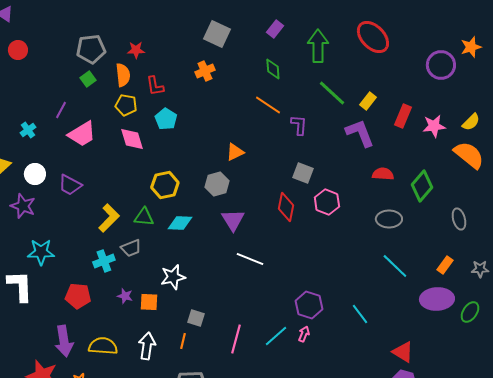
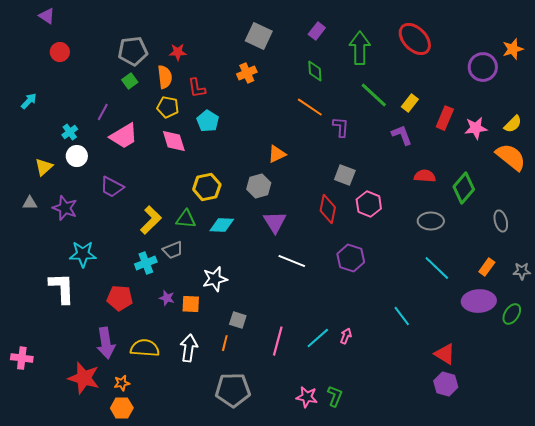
purple L-shape: (360, 133) -> (402, 135), size x0.7
white circle: (35, 174) -> (77, 156), moved
purple hexagon: (309, 305) -> (351, 258), moved

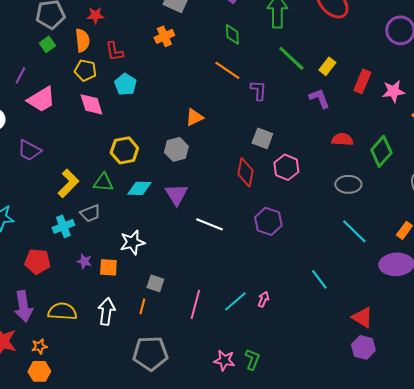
purple triangle: (275, 222) -> (176, 194), moved

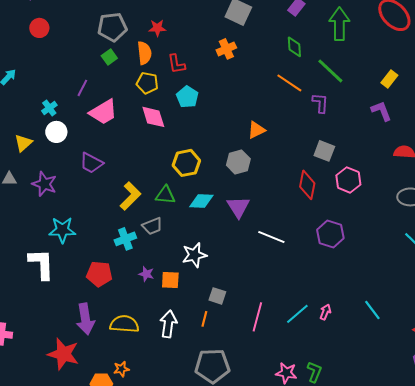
green line: (291, 58) -> (330, 71), moved
cyan line: (319, 279) -> (372, 310), moved
orange star: (39, 346) -> (121, 369), moved

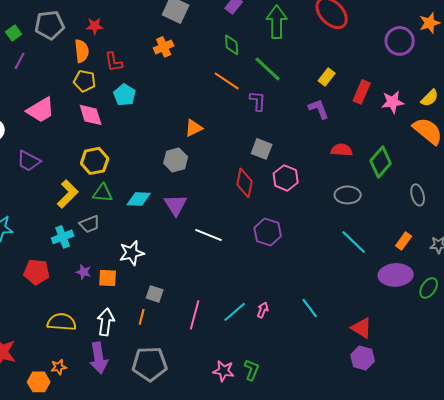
green square: (109, 57) -> (14, 33), moved
purple line: (82, 88) -> (20, 61), moved
yellow hexagon: (186, 163) -> (95, 161), moved
purple arrow: (85, 319) -> (99, 358), moved

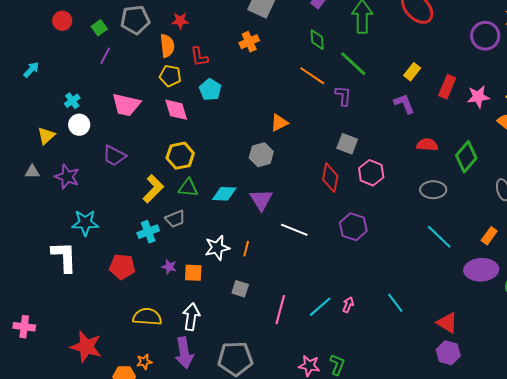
pink trapezoid: (41, 110) -> (126, 105), turned 44
orange line: (142, 317) -> (246, 249), moved

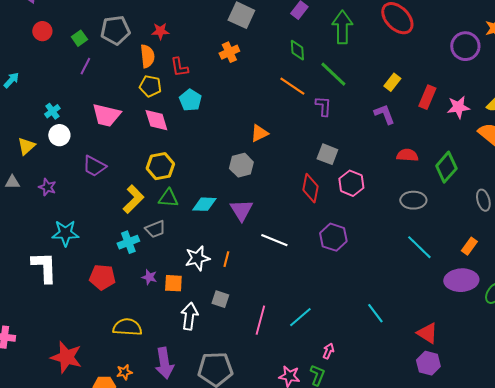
purple star: (67, 177) -> (47, 187), size x0.7
pink arrow: (348, 305) -> (328, 351), moved
white arrow: (191, 317) -> (189, 316), moved

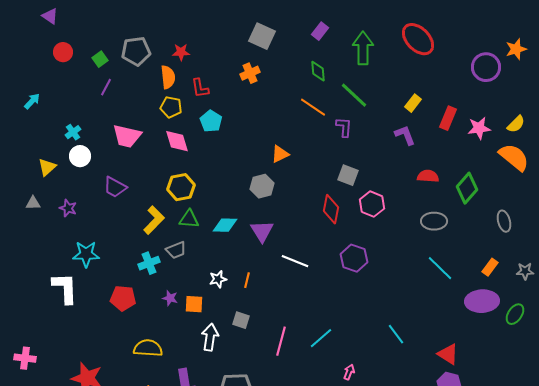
white star: (197, 258) -> (218, 279), size x0.7

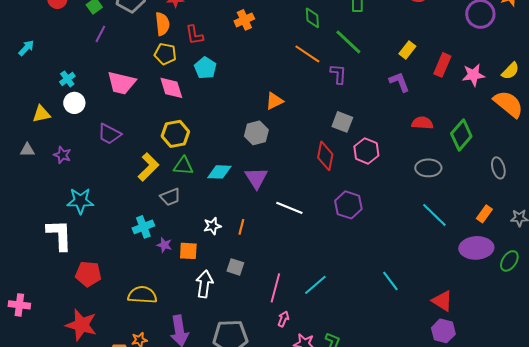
yellow triangle: (47, 167) -> (41, 114), turned 30
cyan cross: (149, 263) -> (143, 227), moved
red pentagon: (123, 298) -> (88, 274), moved
pink arrow: (349, 372) -> (283, 319), moved

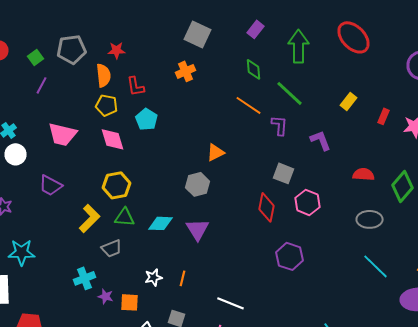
red rectangle: (442, 65) -> (384, 116), size x0.7
purple L-shape: (399, 82) -> (320, 140), moved
white line: (289, 208) -> (230, 303), moved

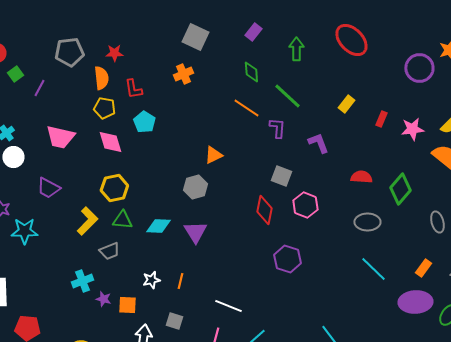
green arrow: (298, 46) -> (296, 49), size x0.7
green square: (36, 57) -> (15, 74), moved
cyan star: (22, 252) -> (24, 231), moved

